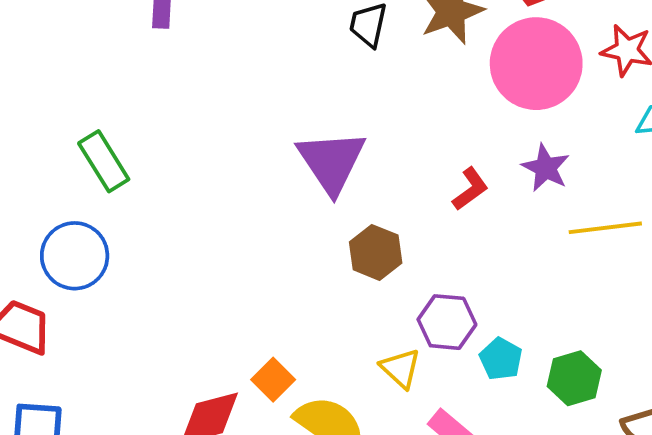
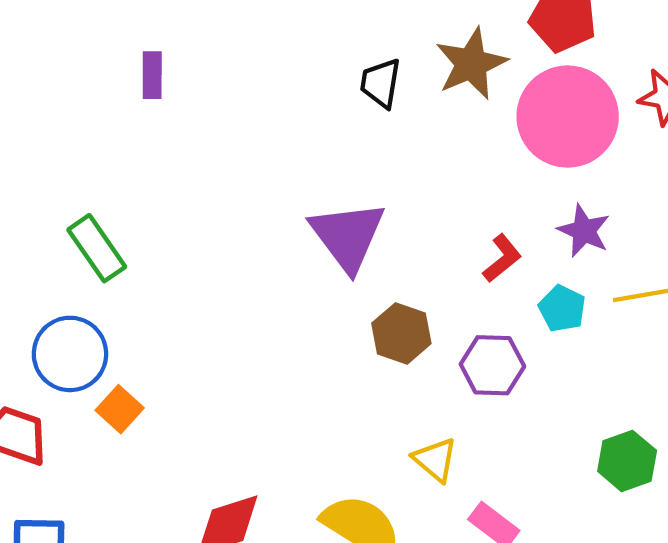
purple hexagon: (447, 322) -> (492, 365), moved
cyan pentagon: (501, 359) -> (562, 309), moved
orange square: (273, 380) -> (120, 409), moved

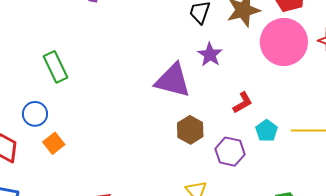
purple star: (584, 231) -> (210, 55), moved
purple triangle: (348, 236) -> (173, 80), turned -48
blue circle: (70, 354) -> (35, 114), size x0.7

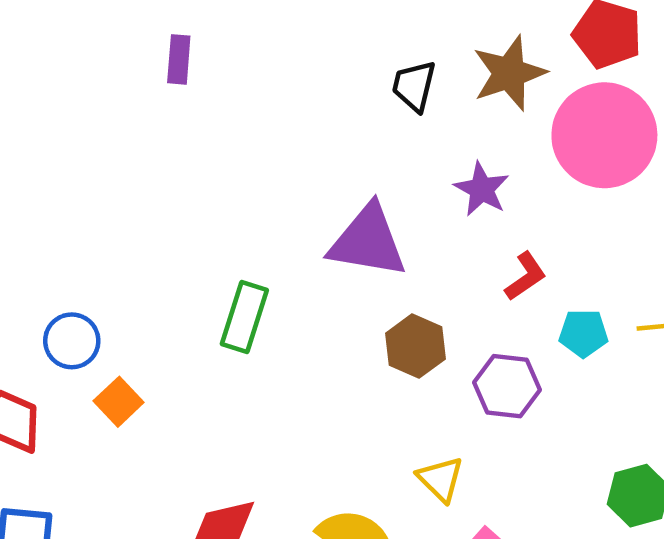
purple star: (210, 55) -> (482, 189), moved
green rectangle: (56, 67) -> (244, 317), moved, turned 48
cyan pentagon: (267, 131) -> (583, 333), turned -30

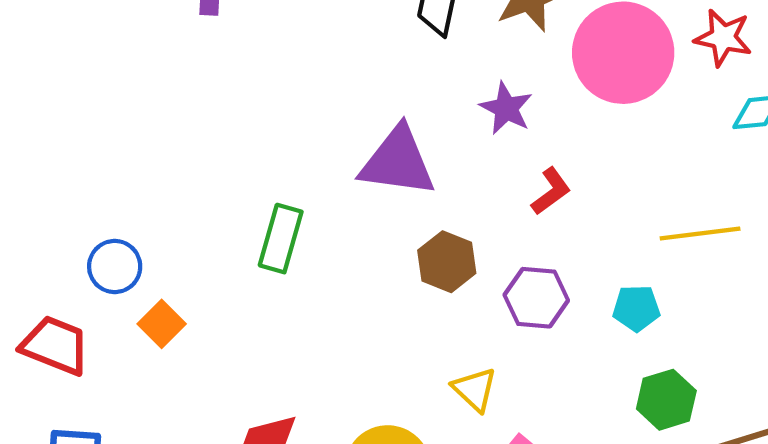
cyan pentagon: (583, 333) -> (636, 308), moved

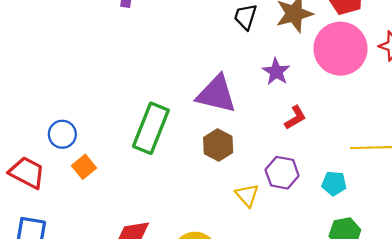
green rectangle: (281, 239) -> (151, 128), size x1.4
brown hexagon: (447, 262) -> (218, 145), moved
yellow triangle: (475, 389) -> (247, 195), moved

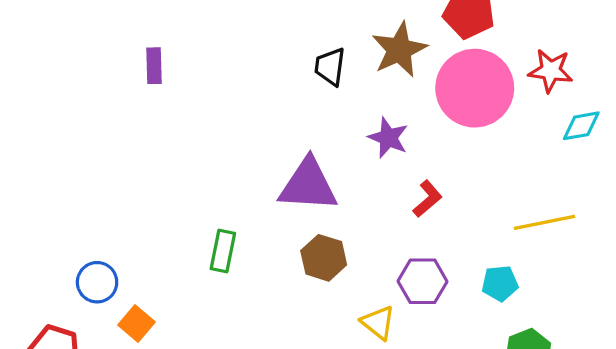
green rectangle: (151, 128) -> (223, 251), size x0.6

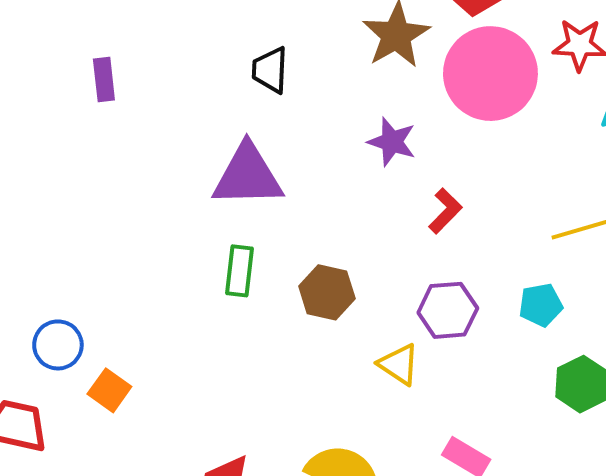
black trapezoid: (330, 67) -> (270, 70), moved
purple triangle: (308, 185) -> (248, 176), moved
green rectangle: (223, 251) -> (239, 271), moved

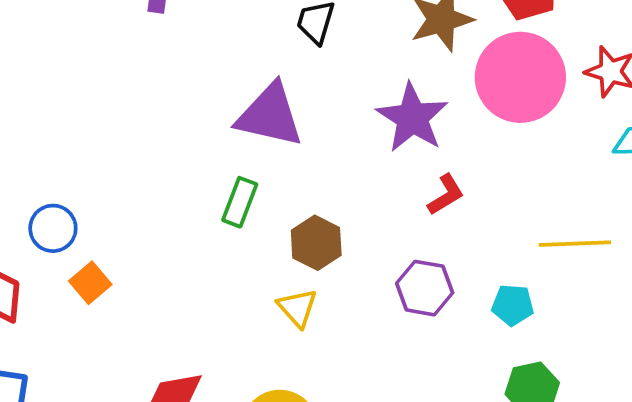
purple star: (392, 142) -> (412, 118), size x1.5
yellow triangle: (399, 364) -> (297, 308), moved

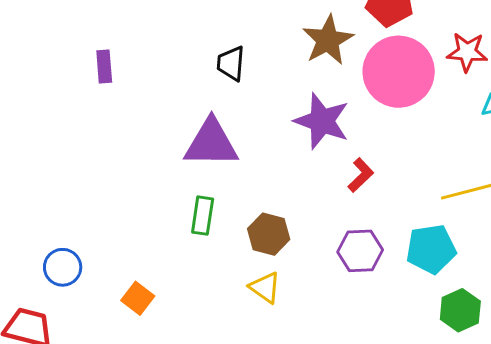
orange square: (90, 283) -> (138, 298), moved
cyan pentagon: (513, 305) -> (431, 249), size x1.5

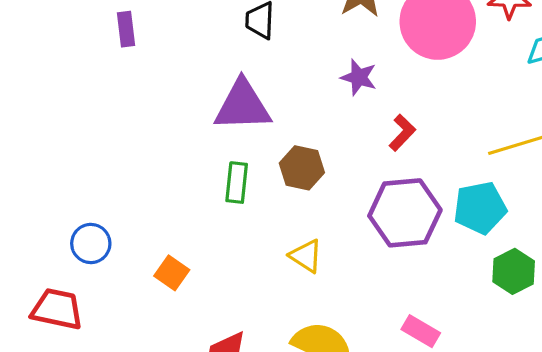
purple star: (322, 121) -> (359, 77), size x0.6
brown hexagon: (269, 234) -> (302, 168), moved
purple hexagon: (360, 251) -> (405, 213), size x1.5

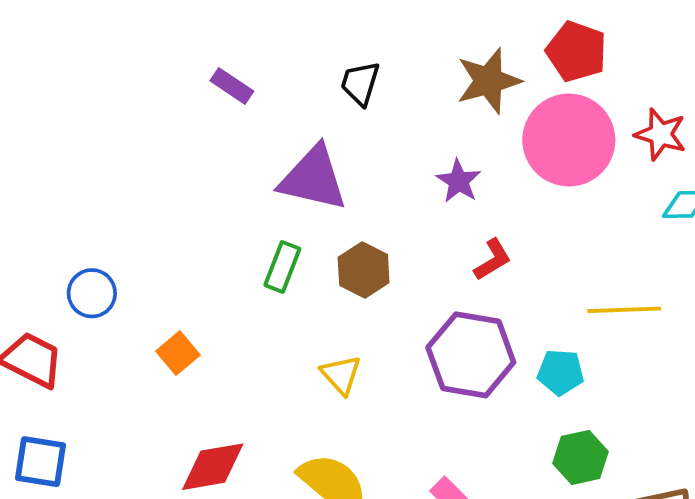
purple rectangle: (126, 29) -> (232, 86), moved, turned -64
cyan pentagon: (480, 208) -> (561, 372), size x0.7

